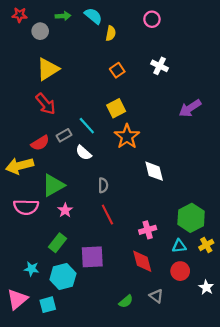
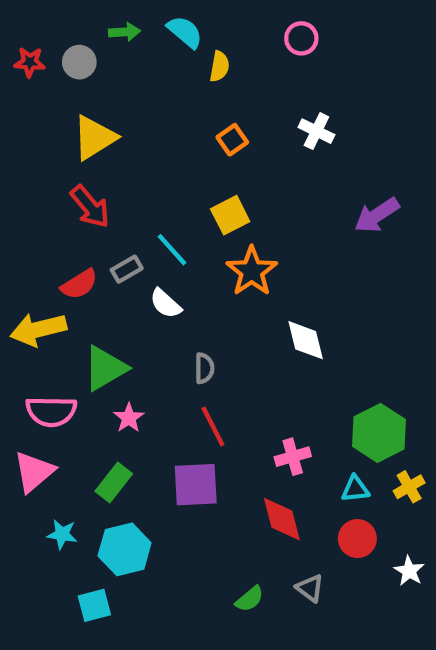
red star: (20, 15) -> (30, 62), moved
purple square: (92, 257) -> (196, 485), moved
pink triangle: (17, 299) -> (34, 472), moved

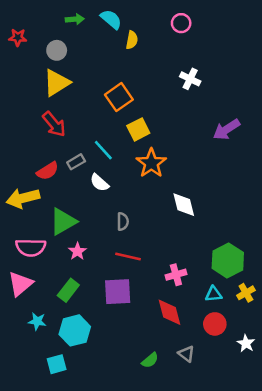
gray circle: (79, 62) -> (57, 50), moved
orange square: (232, 140) -> (119, 97), moved, size x1.5
red line: (213, 426) -> (128, 257), turned -50

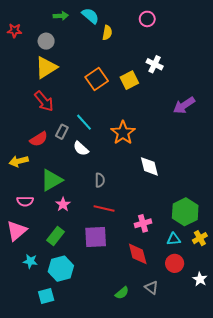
yellow square: (138, 129) -> (129, 80), moved
gray rectangle: (76, 162) -> (62, 132), turned -32
yellow arrow: (23, 198) -> (19, 161), size x0.7
pink semicircle: (31, 247) -> (25, 201), size x0.7

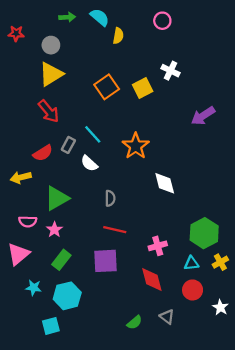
pink star: (63, 204) -> (54, 230), moved

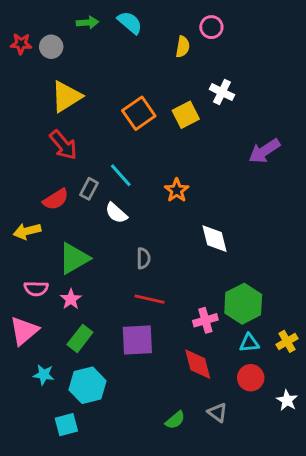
yellow semicircle: (118, 36) -> (183, 47), moved
gray circle: (51, 45) -> (51, 47), moved
orange star: (136, 146) -> (177, 190), size x0.7
green hexagon: (204, 233) -> (243, 304), moved

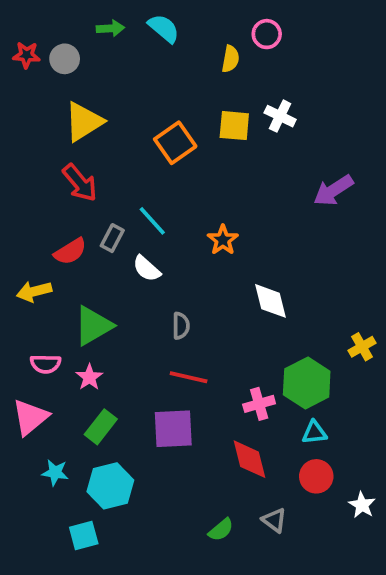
yellow square: (186, 115) -> (234, 126), moved, turned 32
yellow cross: (287, 341) -> (362, 347), moved

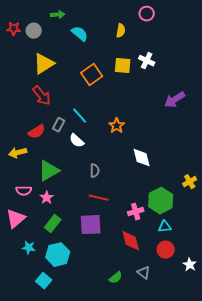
cyan semicircle: (164, 28) -> (80, 34), moved
pink circle: (267, 34) -> (147, 14), moved
cyan square: (84, 535) -> (44, 281), turned -35

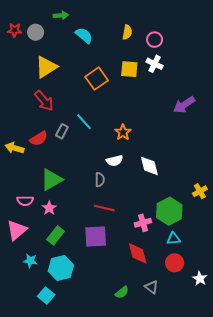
pink circle: (147, 14) -> (155, 40), moved
white semicircle: (77, 141) -> (115, 161), moved, turned -56
yellow arrow: (18, 153) -> (15, 148), moved, turned 30

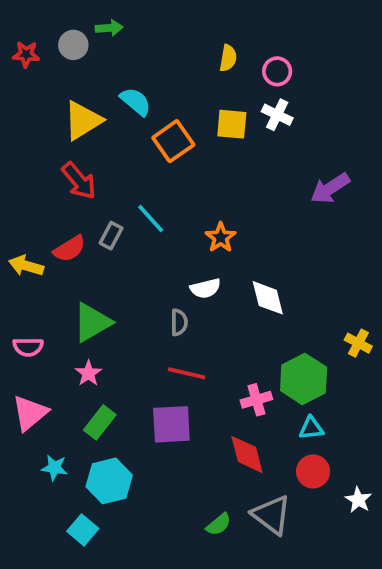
gray circle: (36, 32) -> (73, 45), moved
cyan semicircle: (84, 35) -> (136, 102), moved
yellow cross: (200, 191) -> (358, 343), turned -32
pink semicircle: (25, 201) -> (28, 347), moved
gray triangle: (151, 287) -> (271, 515), size x1.6

